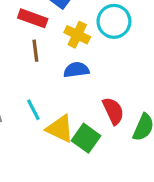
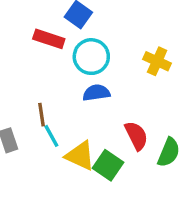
cyan circle: (114, 21) -> (91, 57), moved
yellow cross: (77, 35) -> (157, 61), moved
brown line: (35, 51) -> (42, 115), moved

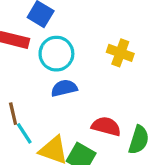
red semicircle: (136, 136) -> (106, 126), turned -44

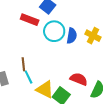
blue semicircle: (64, 88) -> (72, 36), moved, turned 105

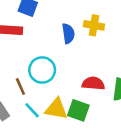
cyan circle: (54, 31) -> (42, 70), moved
cyan line: (29, 77) -> (32, 110), moved

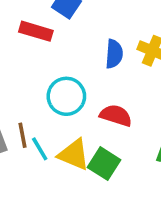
red semicircle: (93, 83) -> (116, 115), moved
brown line: (20, 86) -> (22, 135), moved

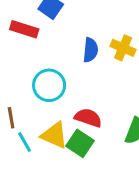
red semicircle: (116, 115) -> (88, 118), moved
cyan line: (40, 149) -> (25, 142), moved

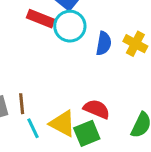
cyan circle: (49, 85) -> (70, 26), moved
green square: (80, 143) -> (87, 133), turned 30

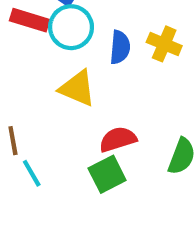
red semicircle: (97, 109) -> (118, 139), turned -35
yellow triangle: (63, 124) -> (77, 88), moved

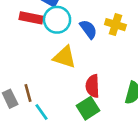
blue semicircle: (120, 47) -> (88, 29), turned -36
red semicircle: (118, 139) -> (93, 86), turned -70

